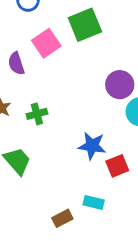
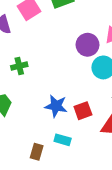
blue star: (92, 146) -> (56, 106), moved
brown rectangle: (62, 218) -> (37, 152), turned -49

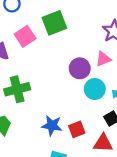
green cross: (19, 66) -> (17, 89), size x1.6

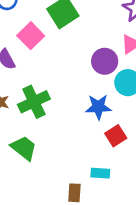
blue star: (52, 125) -> (98, 107), moved

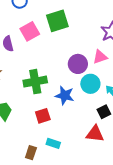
green cross: (34, 102) -> (35, 82), moved
red square: (116, 136) -> (43, 116), moved

